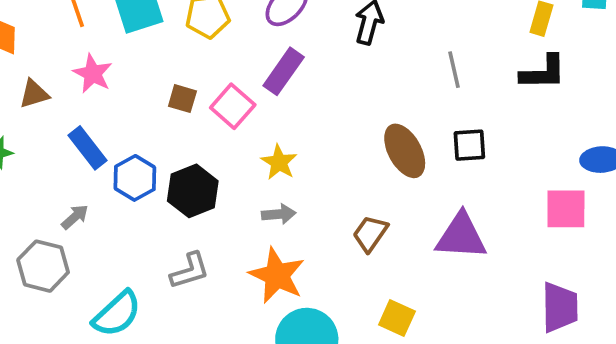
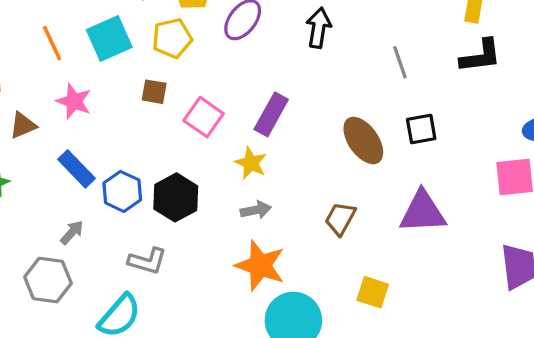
purple rectangle: (284, 71) -> (271, 114), moved
brown square: (182, 99) -> (154, 92), moved
gray L-shape: (190, 271) -> (147, 261), moved, turned 39

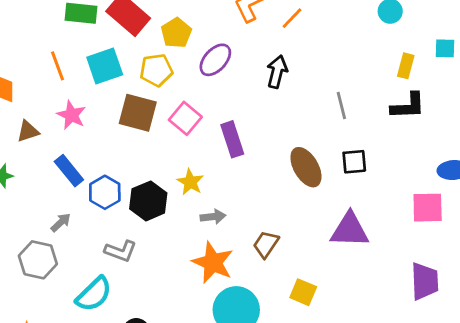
brown square: (154, 92) -> (138, 113), size x1.8
purple rectangle: (271, 114) -> (232, 139), turned -52
pink square: (204, 117) -> (185, 118), moved
yellow star: (251, 163) -> (190, 182), moved
brown trapezoid: (340, 219) -> (266, 244), moved

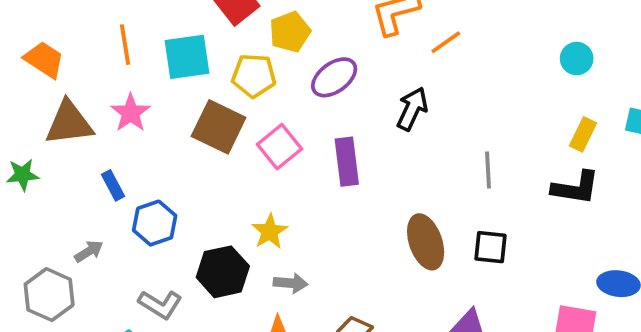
brown triangle: (28, 131) -> (69, 123), size x1.6
purple rectangle: (232, 139) -> (347, 162), moved
blue rectangle: (69, 171) -> (113, 185), size x0.7
black hexagon: (148, 201) -> (223, 272), moved

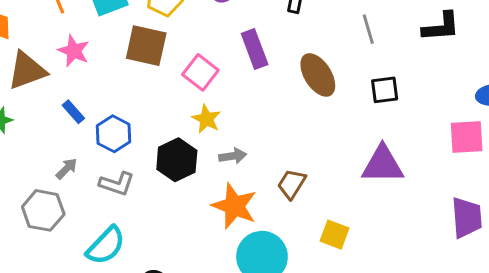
pink square: (280, 147) -> (200, 72), moved
brown ellipse: (426, 242) -> (318, 75), moved
gray L-shape: (160, 304) -> (117, 184), moved

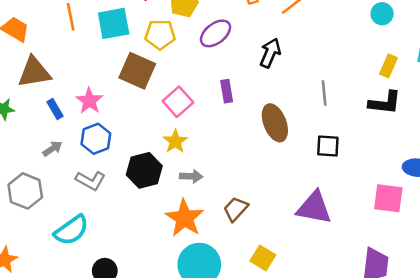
purple rectangle: (255, 49) -> (227, 91), size x0.7
pink star: (74, 51) -> (89, 101), moved
blue rectangle: (73, 112) -> (55, 109), moved
gray arrow: (67, 169) -> (52, 149), moved

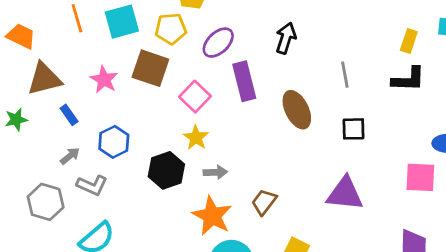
purple ellipse: (215, 33) -> (218, 43), moved
purple rectangle: (227, 91) -> (244, 81), size x1.6
pink star: (89, 101) -> (104, 80), moved
gray L-shape: (90, 181) -> (92, 185), moved

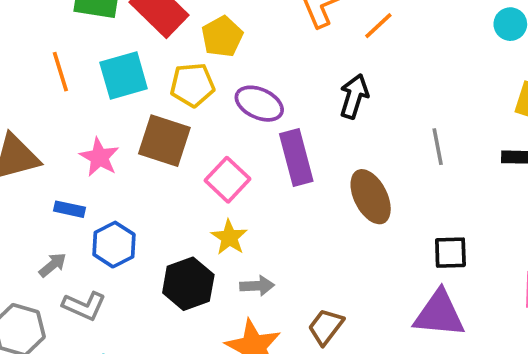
purple ellipse: (218, 43) -> (259, 104), turned 68
blue rectangle: (69, 115) -> (69, 209), moved, turned -42
black square: (354, 129) -> (450, 253), moved

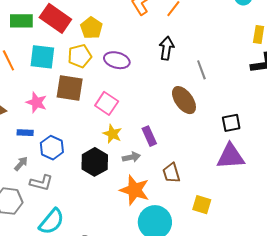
cyan square: (124, 75) -> (42, 57), turned 32
gray line: (438, 147) -> (201, 70), moved
purple rectangle: (296, 158) -> (149, 136), moved, size x0.7
brown trapezoid: (326, 327) -> (171, 173), turned -45

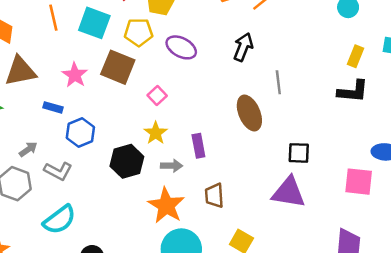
pink square: (107, 103) -> (157, 95), size x0.7
gray arrow: (21, 164) -> (28, 149), moved

